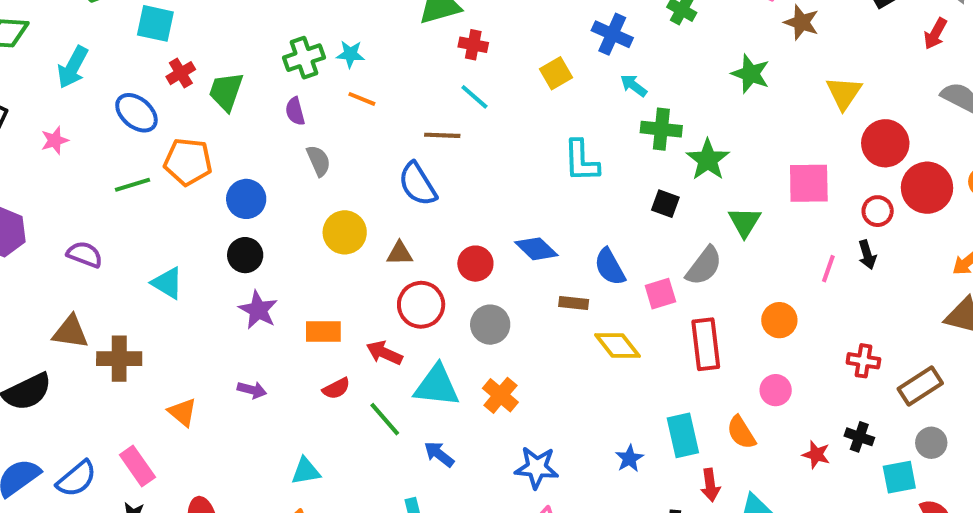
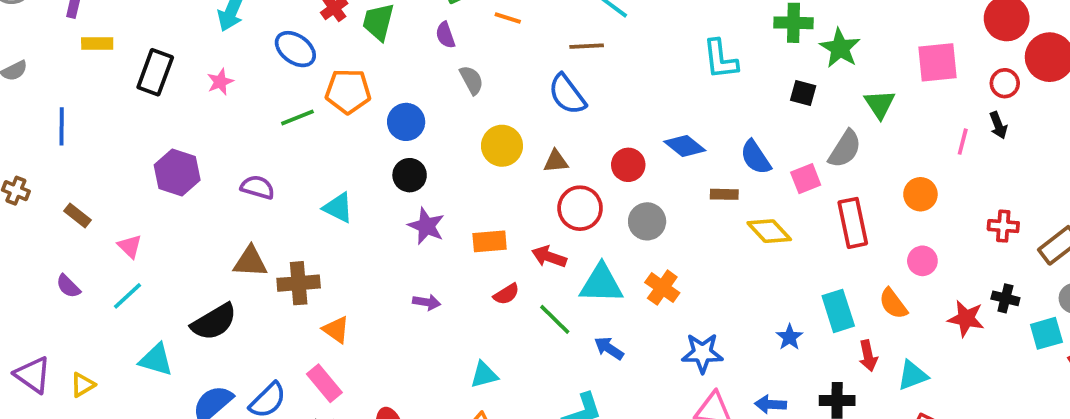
orange triangle: (182, 412) -> (336, 330), moved
red star: (816, 455) -> (966, 319), size x1.4

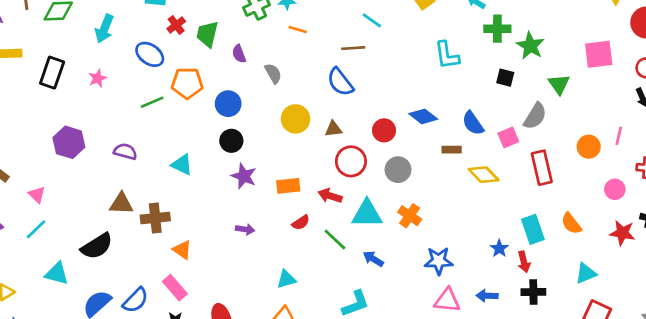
purple semicircle: (445, 35) -> (239, 54), moved
pink line: (963, 142) -> (619, 136), moved
pink circle: (922, 261) -> (615, 189), moved
red arrow: (868, 356) -> (524, 262), moved

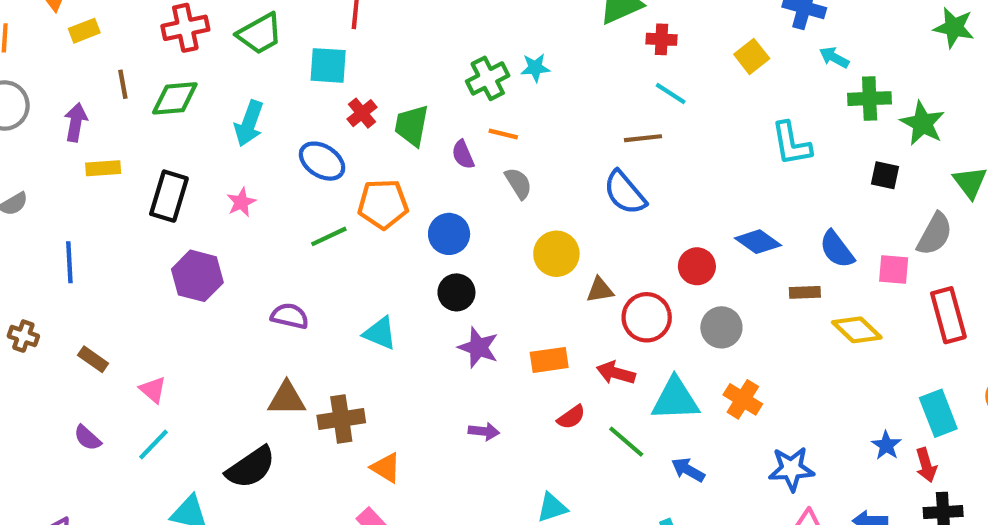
orange line: (298, 30) -> (503, 134), moved
brown triangle: (333, 129) -> (600, 290), moved
pink square: (508, 137) -> (894, 270), turned 30
purple hexagon: (69, 142) -> (197, 276), moved

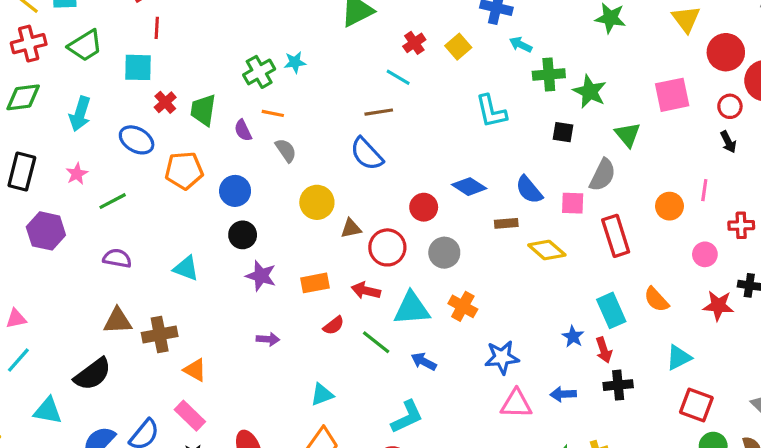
red cross: (661, 39) -> (414, 43), moved, turned -35
green line: (329, 236) -> (113, 201), moved
pink triangle: (153, 390) -> (16, 319), turned -50

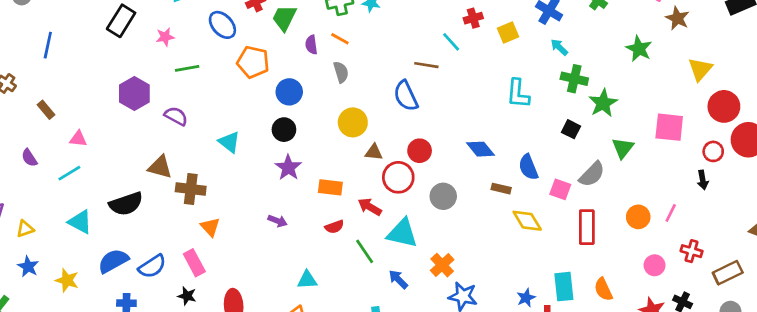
red circle: (424, 207) -> (420, 151), moved
purple hexagon: (46, 231) -> (134, 94), moved
orange cross: (463, 306) -> (442, 265), moved

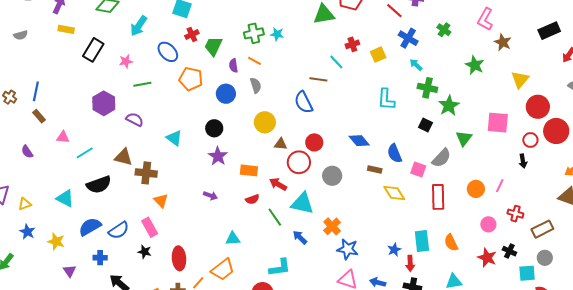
blue line: (48, 45) -> (36, 91), moved
blue circle: (289, 92) -> (226, 94), moved
cyan line: (69, 173) -> (85, 153), moved

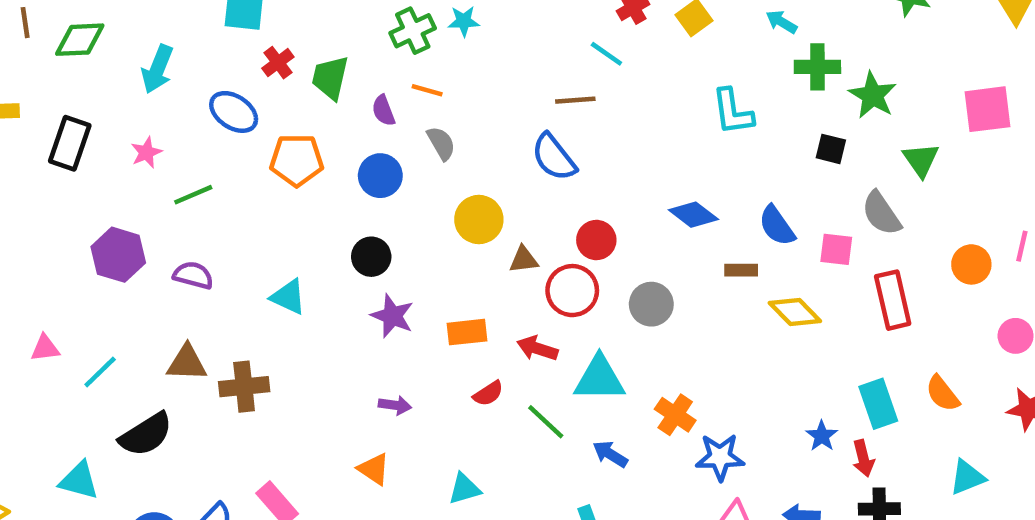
gray semicircle: (441, 158) -> (881, 213), turned 115
orange triangle: (161, 201) -> (374, 469), moved

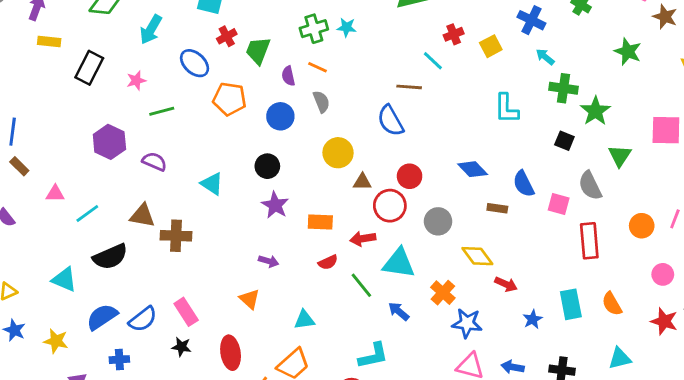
yellow diamond: (795, 312) -> (477, 256), moved
red arrow: (537, 348) -> (363, 239), turned -35
red arrow: (863, 458) -> (506, 284), moved, turned -60

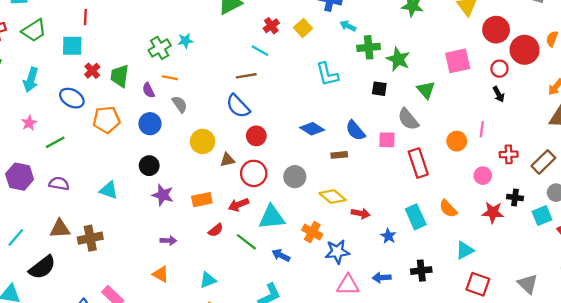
red circle: (410, 176) -> (256, 136), moved

